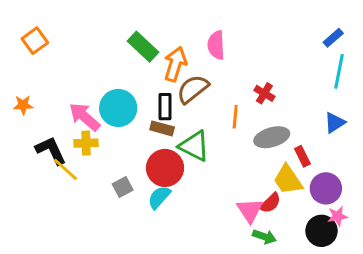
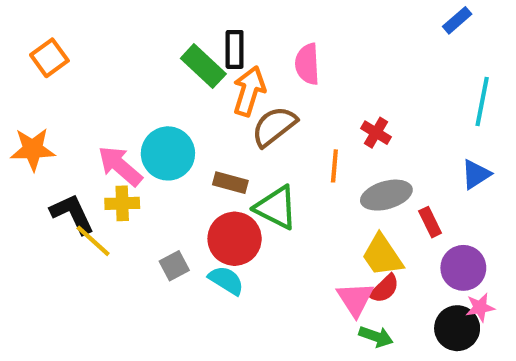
blue rectangle: (333, 38) -> (457, 20), moved
orange star: (23, 105) -> (33, 149), size x1.5
black rectangle: (165, 107) -> (235, 49), moved
yellow trapezoid: (288, 180) -> (382, 255), moved
cyan semicircle: (159, 197) -> (226, 280), turned 80

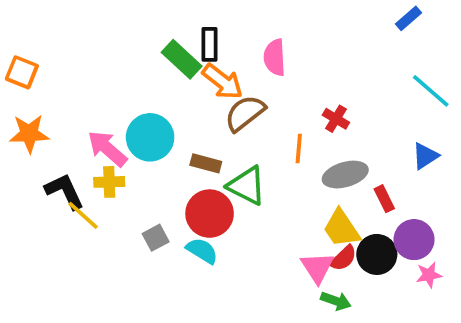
orange square: (49, 58) -> (22, 72), moved, turned -32
orange arrow: (249, 91) -> (223, 82), turned 111
cyan line: (482, 101) -> (431, 91), turned -60
black circle: (457, 328) -> (377, 254), moved

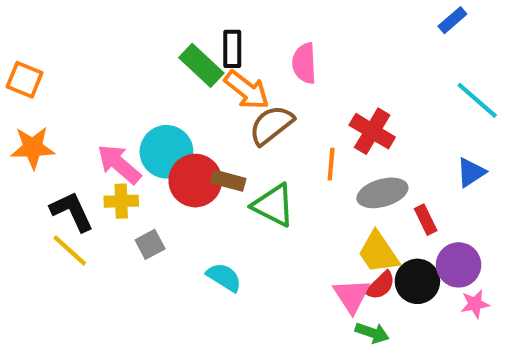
red cross: (336, 119) -> (372, 131), size x1.5
red circle: (210, 214) -> (195, 181), moved
yellow line: (83, 215) -> (70, 250), moved
gray square: (156, 238) -> (150, 244), moved

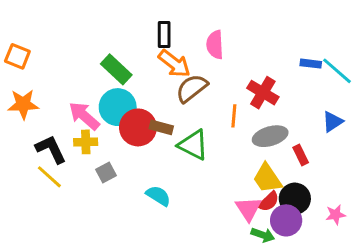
blue rectangle: (452, 20) -> (311, 64), moved, turned 48
green rectangle: (201, 65) -> (116, 69), moved
purple circle: (459, 265) -> (286, 220), moved

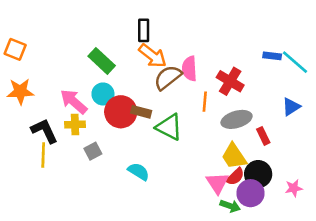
pink semicircle: (215, 45) -> (189, 69), moved
cyan circle: (118, 107) -> (103, 94), size x0.7
yellow line: (49, 177) -> (43, 155), turned 50

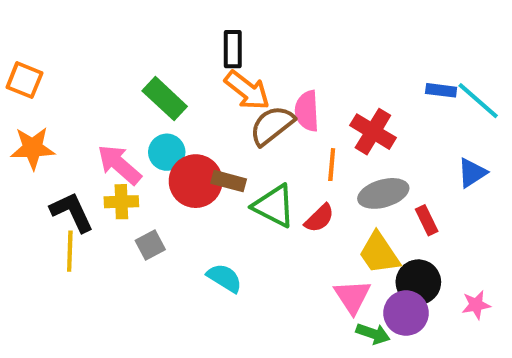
red semicircle: (235, 177) -> (319, 218), moved

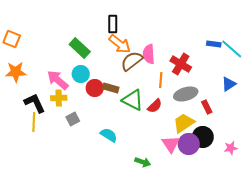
red circle: (196, 181) -> (95, 88), size x0.7
yellow trapezoid: (379, 253) -> (184, 123), turned 90
purple circle: (406, 313) -> (189, 144), moved
green arrow: (373, 334) -> (143, 162), moved

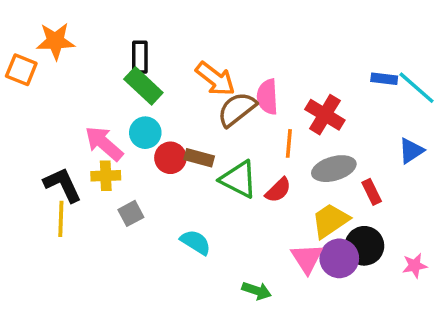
black rectangle: (113, 24) -> (140, 57), moved
orange star: (16, 72) -> (55, 41), moved

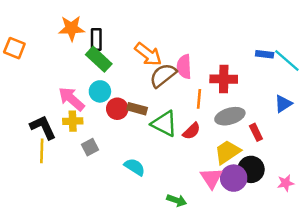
orange star: (55, 41) -> (71, 28), moved
red cross: (325, 115) -> (224, 79), turned -30

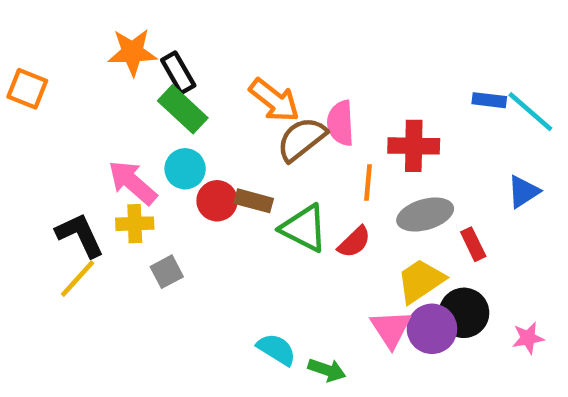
black rectangle: (96, 39) -> (178, 73), turned -30
yellow line: (42, 151) -> (78, 279), turned 40
cyan semicircle: (135, 167) -> (277, 349), moved

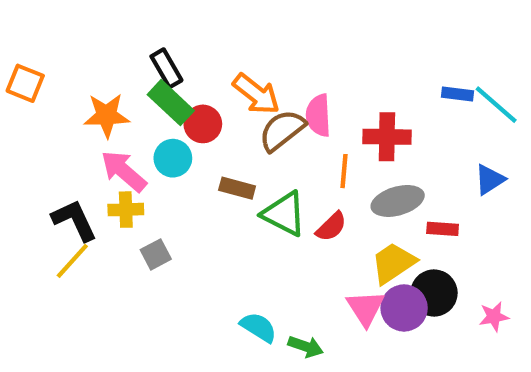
orange star: (132, 52) -> (107, 115), moved
red circle: (217, 201) -> (203, 124), moved
red rectangle: (473, 244) -> (443, 229), turned -60

